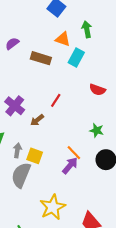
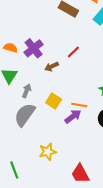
orange line: (74, 153) -> (79, 105), turned -49
yellow square: (35, 156) -> (54, 101), moved
yellow star: (53, 207) -> (48, 152), size x0.7

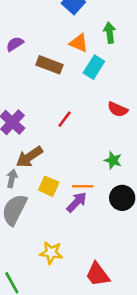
brown arrow: (52, 67) -> (29, 157), moved, size x1.5
yellow star: (48, 152) -> (51, 253), turned 30

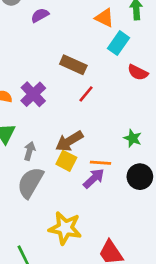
brown rectangle: (49, 65) -> (73, 65), moved
red semicircle: (118, 109) -> (138, 72), moved
brown arrow: (29, 157) -> (69, 141), moved
yellow star: (51, 253) -> (65, 228), size x1.4

